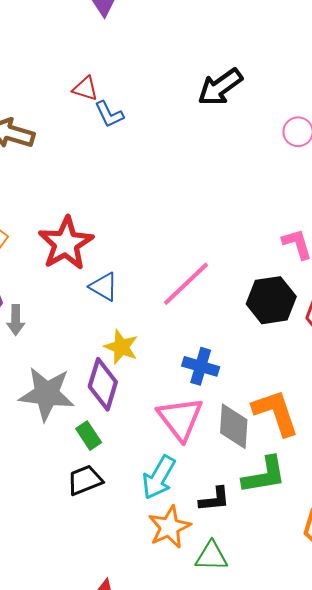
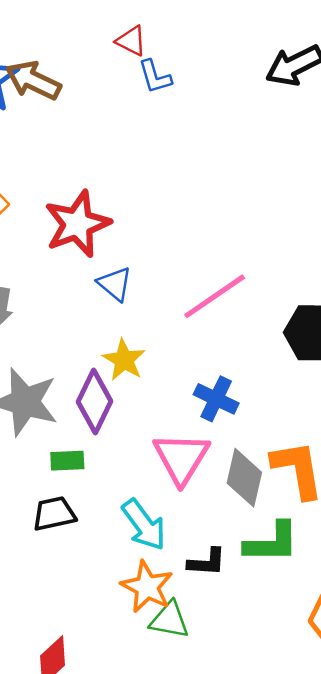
green rectangle: (89, 436) -> (67, 461), turned -68
cyan arrow: (159, 477) -> (144, 525), turned -75
orange star: (169, 527) -> (147, 587), turned -30
green triangle: (212, 556) -> (169, 620), moved

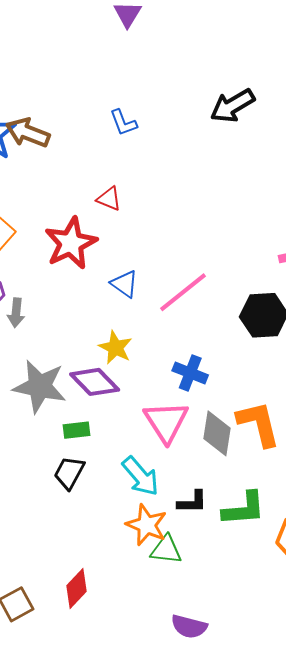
red triangle: (131, 41) -> (109, 199), moved
blue triangle: (115, 284) -> (124, 284), moved
purple diamond: (95, 401) -> (95, 382), turned -66
black trapezoid: (54, 514) -> (69, 473), turned -45
green L-shape: (272, 543) -> (244, 509), moved

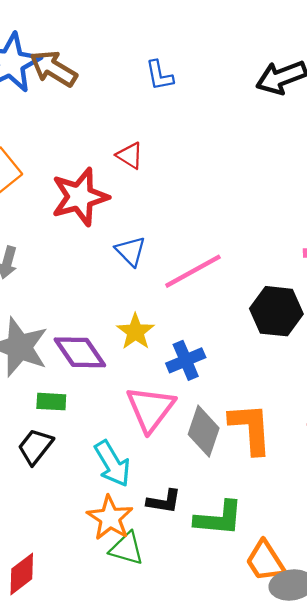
yellow star: (115, 348) -> (135, 332), moved
blue cross: (190, 373) -> (186, 360), turned 36

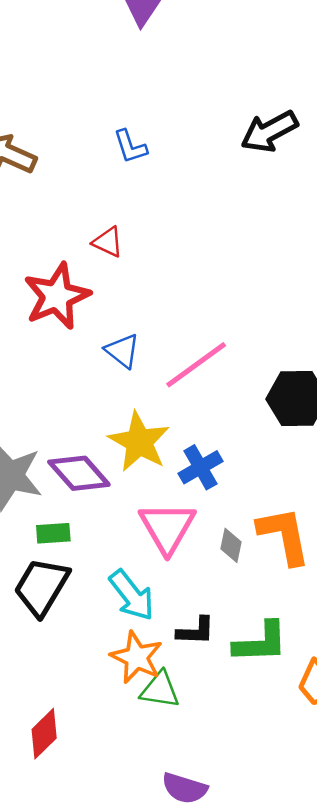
yellow star: (135, 332) -> (139, 442), size x1.4
gray diamond: (204, 431) -> (231, 545), size x0.6
black trapezoid: (35, 447) -> (42, 587), size x1.4

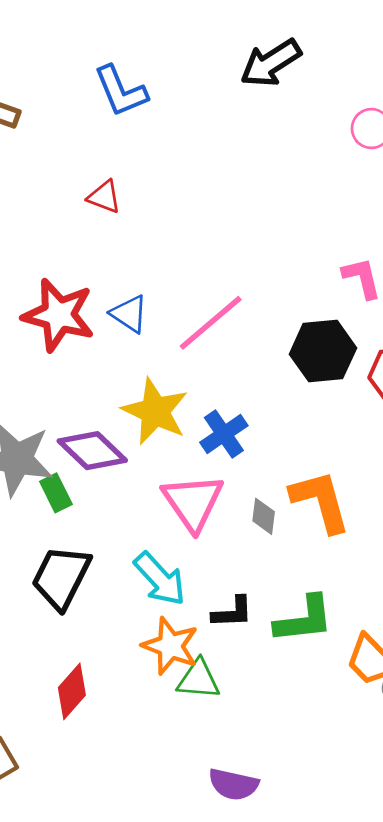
blue L-shape: (130, 147) -> (121, 91), size x1.4
red star: (57, 296) -> (59, 315), moved, turned -30
green rectangle: (53, 533) -> (56, 493), moved, turned 72
red diamond: (44, 734) -> (72, 691), moved

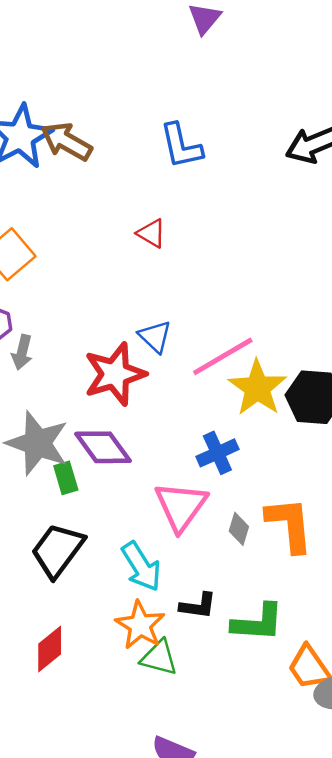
red star: (59, 315) -> (115, 374), moved, turned 30
yellow star: (155, 411) -> (257, 388), moved

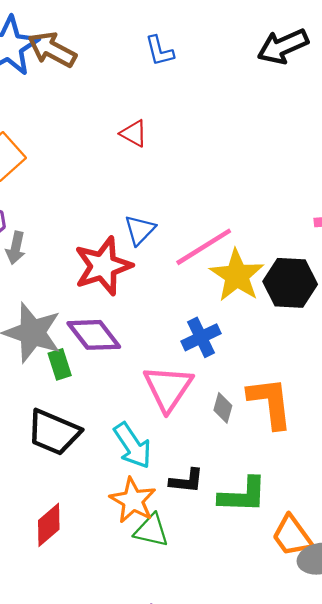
blue L-shape: (181, 146) -> (159, 51), size x0.7
blue triangle: (155, 337) -> (140, 230), turned 32
black trapezoid: (58, 550) -> (54, 432), turned -102

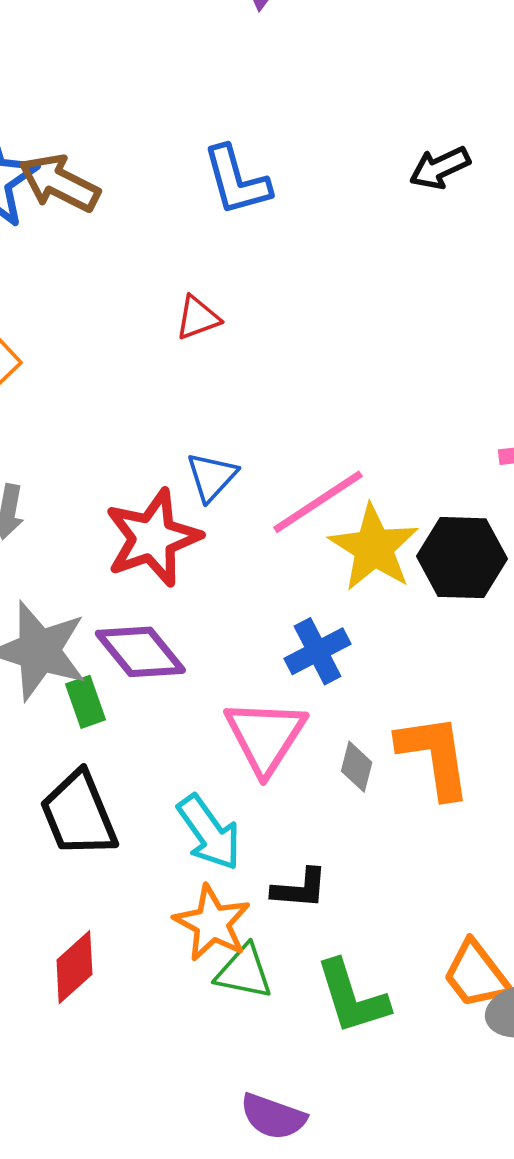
black arrow: (283, 46) -> (440, 168), size x0.7
blue L-shape: (159, 51) -> (237, 181), size x1.4
red triangle: (134, 133) -> (198, 318), turned -48
black trapezoid: (54, 432) -> (79, 814), turned 46
green L-shape: (243, 495) -> (352, 997), moved, turned 72

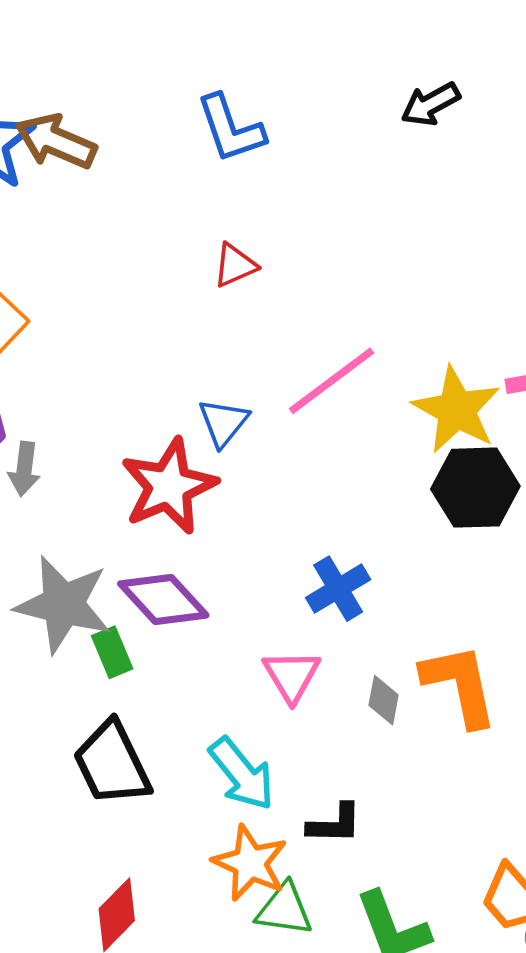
red triangle: (198, 318) -> (235, 265), moved
pink line: (318, 502) -> (332, 381), moved
yellow star: (374, 548) -> (456, 410), moved
pink triangle: (265, 736) -> (292, 676), size x0.7

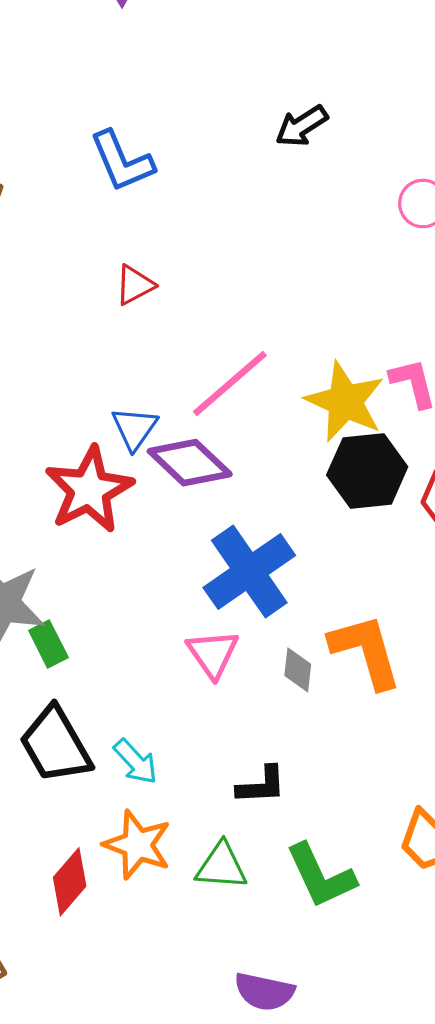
blue cross: (338, 589) -> (249, 571), size x1.6
purple diamond: (163, 600) -> (190, 463), moved
cyan arrow: (242, 774) -> (136, 762), moved, size x0.7
orange star: (250, 863) -> (137, 845), moved

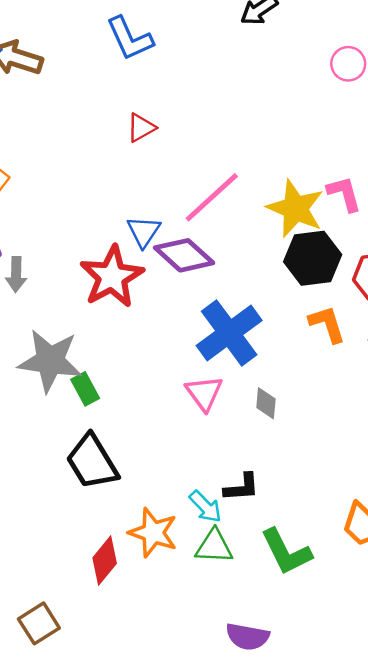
orange L-shape: (366, 651) -> (327, 324), moved, size x0.7
cyan arrow: (136, 762) -> (205, 507), moved

